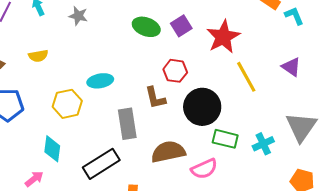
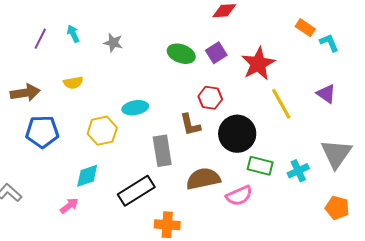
cyan diamond: (52, 149) -> (87, 176), turned 64

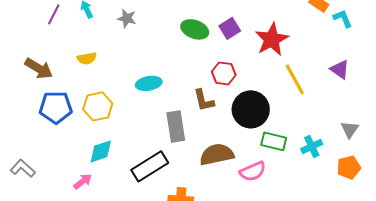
brown arrow: (25, 93) -> (39, 68), turned 40
yellow hexagon: (102, 131) -> (98, 106), moved
gray triangle: (336, 154) -> (350, 129), size x0.6
orange pentagon: (337, 208) -> (349, 167), moved, turned -30

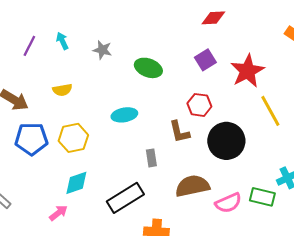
green ellipse: (195, 29) -> (148, 68), moved
gray rectangle: (176, 126) -> (151, 158), size x0.6
green rectangle: (274, 141) -> (262, 197), moved

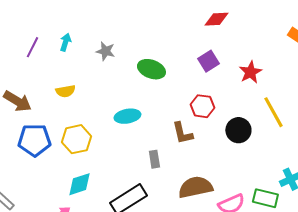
cyan arrow: (62, 41) -> (65, 42), turned 42
red star: (247, 71) -> (250, 72), size x0.7
black circle: (226, 141) -> (238, 130), moved, size x0.7

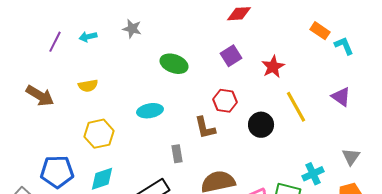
cyan arrow: (65, 42) -> (88, 37), turned -120
gray star: (105, 51) -> (132, 29), moved
blue pentagon: (34, 140) -> (57, 172), moved

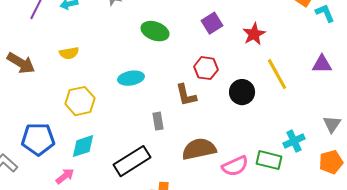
purple triangle: (341, 97) -> (322, 64), turned -35

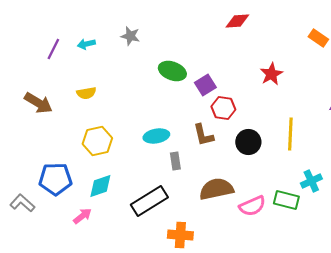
purple square: (212, 23) -> (205, 85), moved
yellow line: (277, 74) -> (290, 134), moved, turned 32
cyan ellipse: (131, 78) -> (156, 136), moved
black circle: (242, 92) -> (248, 142), moved

